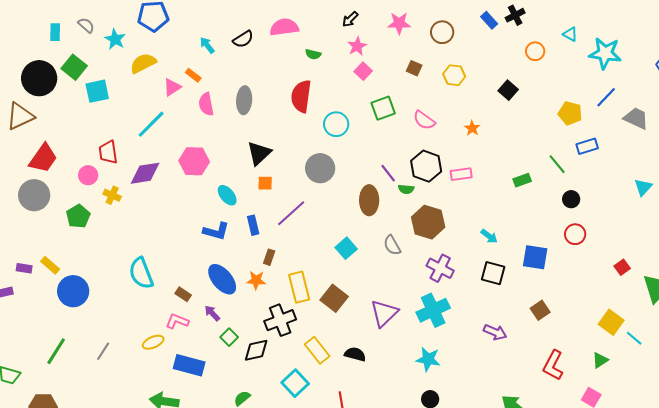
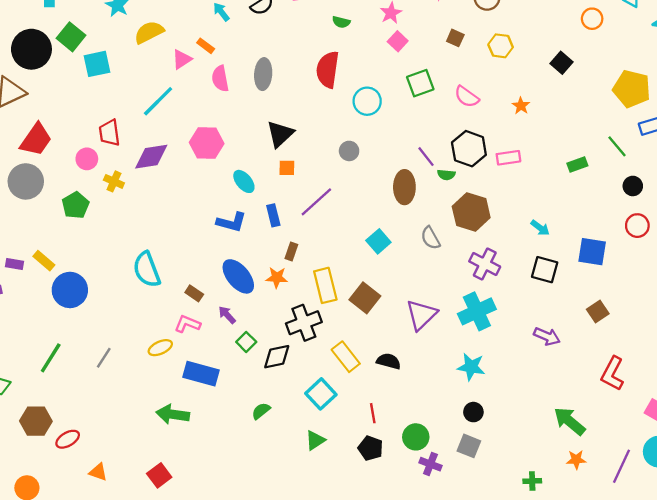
yellow pentagon: (570, 113) -> (632, 89), size x1.4
gray circle: (320, 168) -> (349, 151), size x0.6

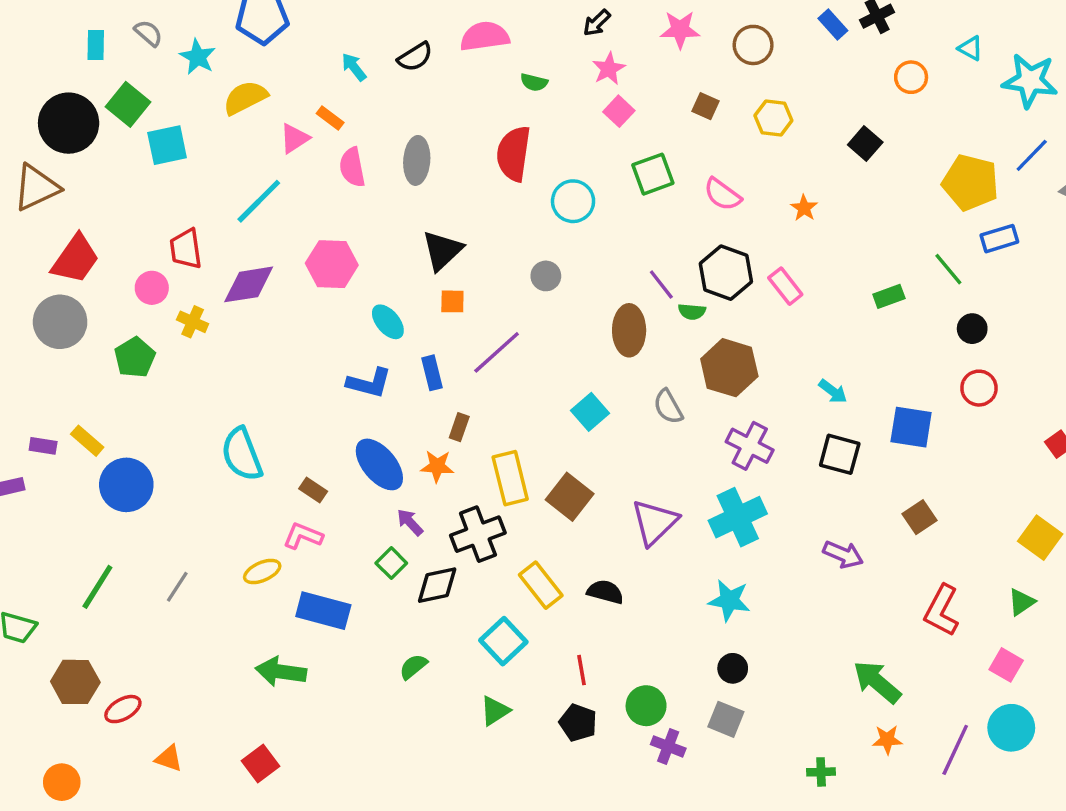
pink rectangle: (508, 158) -> (785, 286), turned 60
purple arrow: (227, 315) -> (410, 522), moved

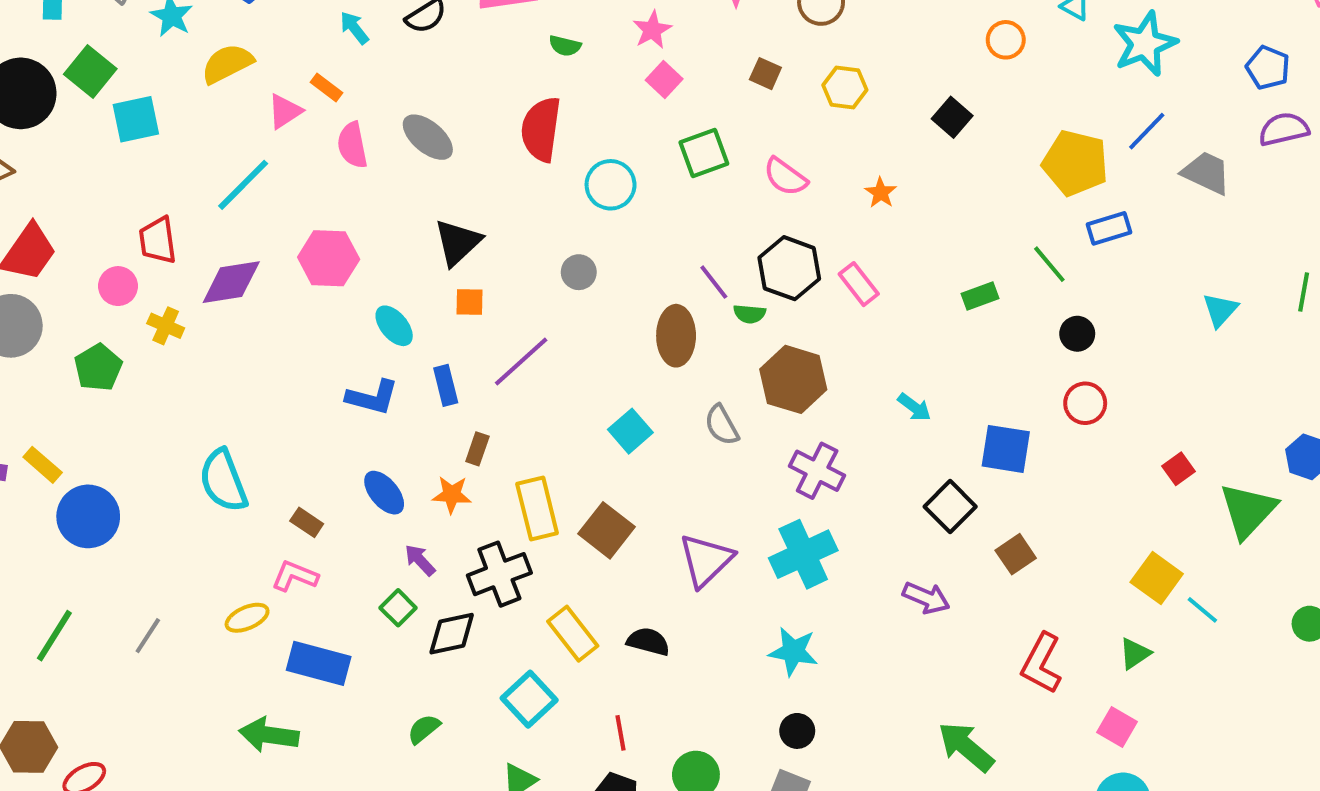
cyan star: (1030, 81) -> (1145, 44), turned -30
gray ellipse: (417, 160) -> (428, 137), turned -54
black square: (840, 454) -> (950, 507), moved, turned 30
blue ellipse: (379, 464) -> (384, 493), size x0.7

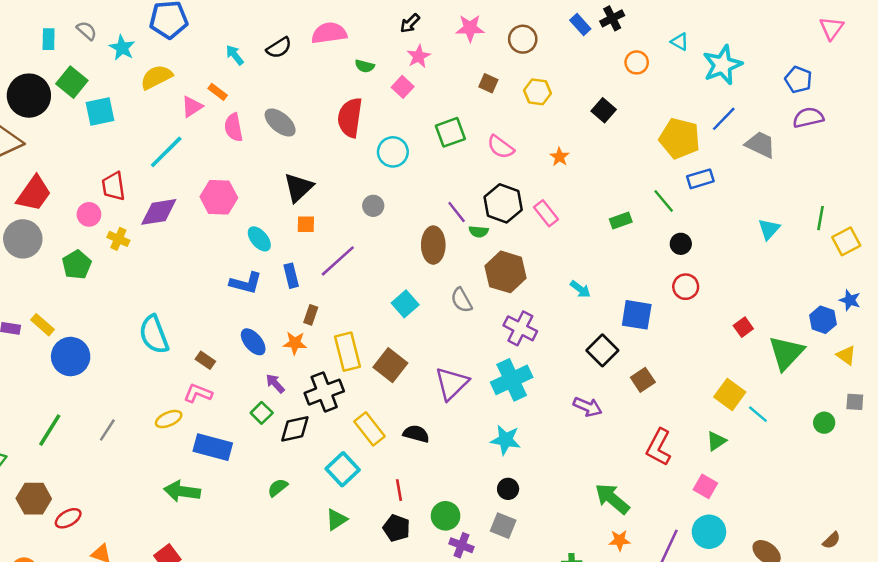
pink square: (664, 80) -> (403, 87), moved

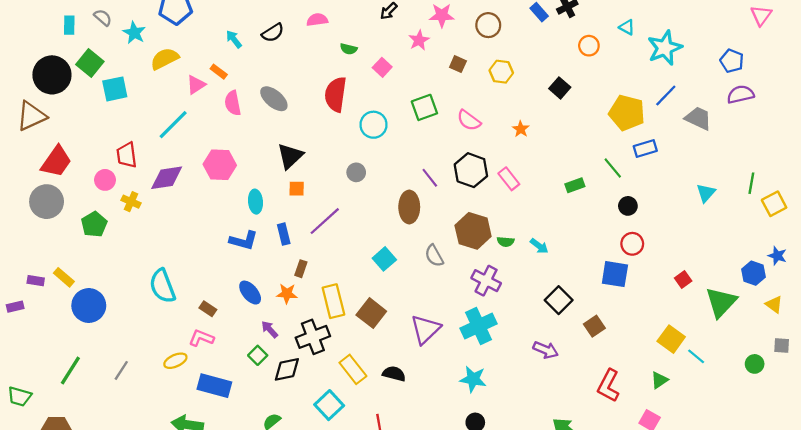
pink semicircle: (329, 33) -> (317, 20), size x0.7
pink star: (419, 56) -> (419, 40), moved
green semicircle: (479, 232) -> (506, 242), moved
cyan ellipse: (259, 239) -> (255, 202), turned 35
blue square: (637, 315) -> (615, 274), moved

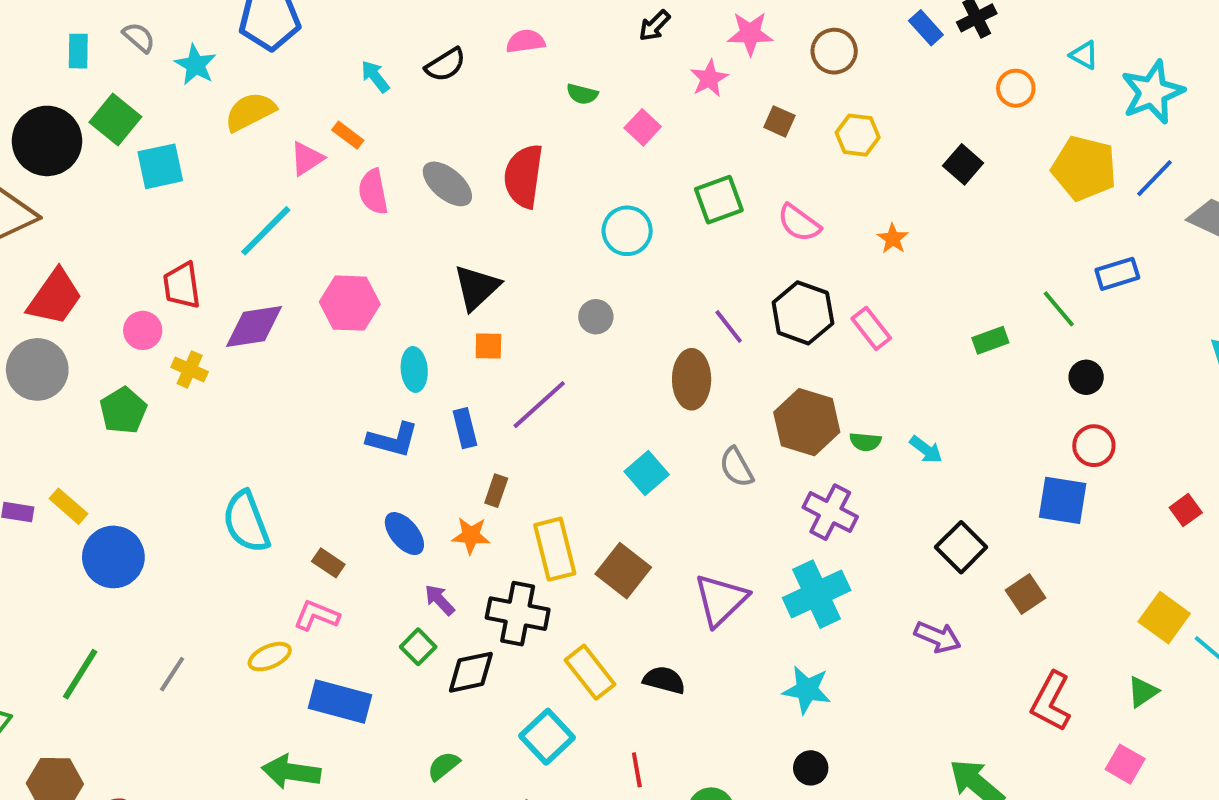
red semicircle: (336, 94) -> (524, 176), moved
yellow pentagon: (627, 113) -> (1084, 168), moved
black cross: (313, 337) -> (518, 614), turned 32

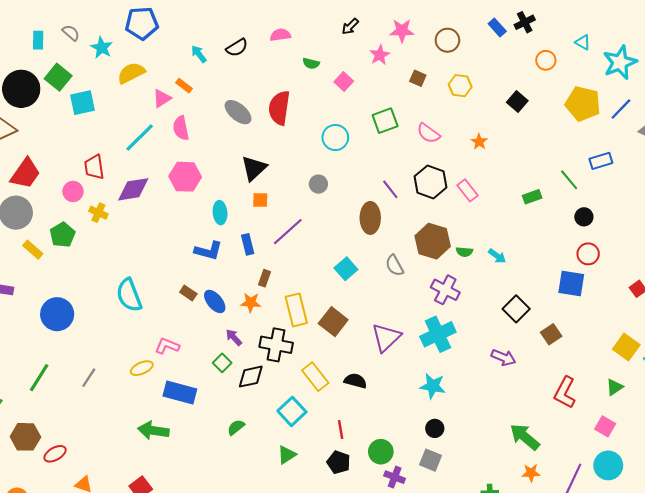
pink semicircle: (373, 192) -> (181, 128), moved
yellow rectangle: (68, 506) -> (33, 250), moved
brown rectangle: (328, 563) -> (188, 293), moved

